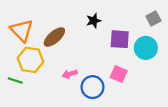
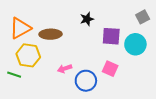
orange triangle: (22, 30) -> (20, 28), turned 45
brown ellipse: (54, 37) -> (51, 34), turned 40

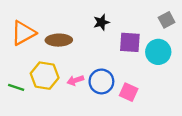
yellow hexagon: (28, 55) -> (45, 76), moved
pink square: (110, 69) -> (129, 92), moved
blue circle: (86, 81) -> (101, 81), moved

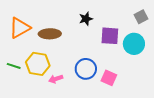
pink arrow: (75, 80) -> (56, 79), moved
green line: (16, 87) -> (14, 66), moved

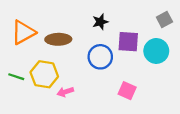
blue circle: (86, 69) -> (100, 57), moved

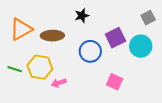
black star: (100, 22) -> (82, 16), moved
purple square: (128, 42) -> (115, 38), turned -30

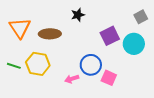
orange triangle: (21, 29) -> (20, 28), turned -35
blue circle: (90, 51) -> (91, 65), moved
pink arrow: (59, 83) -> (72, 79), moved

